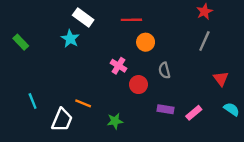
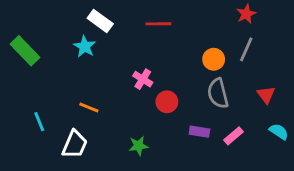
green rectangle: (21, 42) -> (25, 51), size x1.5
orange circle: (146, 42) -> (214, 59), moved
gray semicircle: (164, 70) -> (218, 93), moved, size x1.5
orange line: (83, 103) -> (89, 107), moved

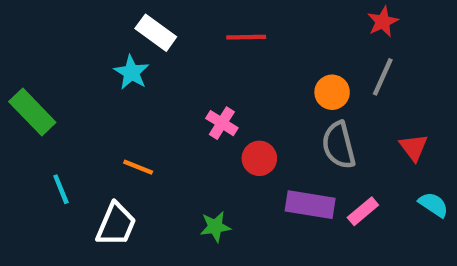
green rectangle: (25, 51) -> (32, 112), moved
purple rectangle: (199, 132) -> (310, 205), size x1.5

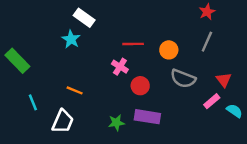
red line: (246, 37) -> (133, 44), moved
orange circle: (332, 92) -> (169, 50), moved
gray semicircle: (339, 145) -> (183, 79), turned -55
purple rectangle: (310, 205) -> (147, 117), moved
pink rectangle: (363, 211) -> (212, 101), moved

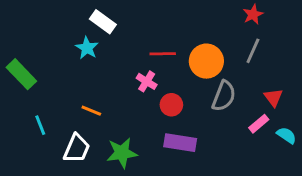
orange circle: (169, 50) -> (206, 61), size x1.5
gray semicircle: (183, 79) -> (224, 96), turned -90
green star: (116, 123) -> (122, 153), moved, size x1.5

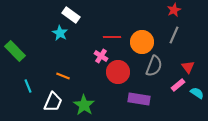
red circle: (171, 105) -> (118, 72), size x1.5
purple rectangle: (180, 143) -> (139, 99), moved
green star: (122, 153) -> (84, 105), turned -30

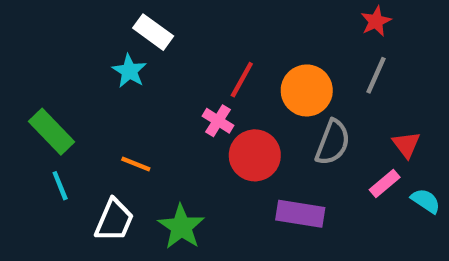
red line: (112, 37) -> (242, 80), turned -60
green rectangle: (15, 51) -> (51, 132), moved

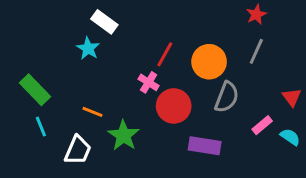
red triangle: (406, 145) -> (292, 97), moved
green star: (181, 227) -> (123, 135), moved

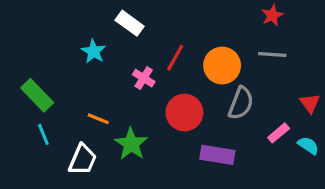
white rectangle: (104, 22) -> (130, 23), moved
gray line: (256, 51) -> (272, 55), turned 70
pink cross: (149, 82) -> (144, 78), moved

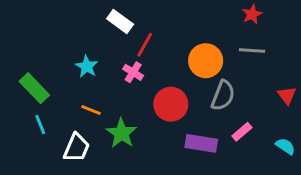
cyan star: (94, 51) -> (87, 66), moved
red line: (175, 58) -> (145, 45), moved
pink rectangle: (279, 133) -> (242, 132), moved
cyan semicircle: (308, 145) -> (285, 146), moved

